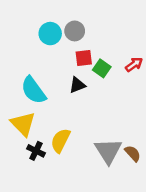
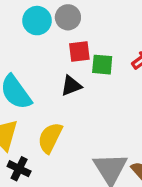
green square: (102, 68) -> (102, 65), turned -30
yellow semicircle: (60, 141) -> (50, 138), moved

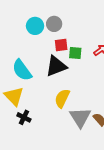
black triangle: (71, 86) -> (56, 66), size x1.6
yellow semicircle: (50, 138) -> (62, 98), moved

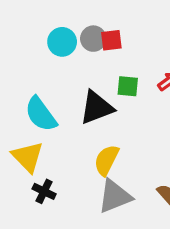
red square: (61, 45) -> (111, 40), moved
gray triangle: (80, 117) -> (115, 196), moved, turned 40

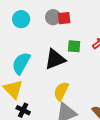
cyan circle: (62, 42) -> (21, 19), moved
cyan semicircle: (41, 114) -> (21, 63), turned 65

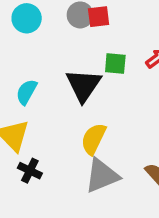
black triangle: (55, 59) -> (83, 85), turned -35
cyan semicircle: (21, 63) -> (27, 92), size x0.7

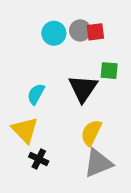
cyan circle: (27, 18) -> (54, 33), moved

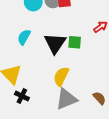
green square: (109, 71) -> (75, 42), moved
cyan semicircle: (36, 94) -> (24, 37), moved

